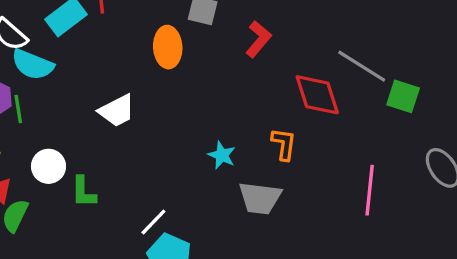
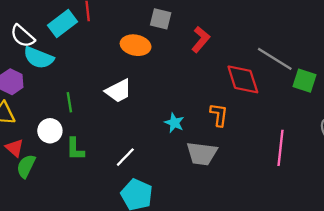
orange ellipse: (168, 47) -> (136, 45), turned -76
green line: (18, 109) -> (69, 102), moved
white trapezoid: (117, 111) -> (118, 91), moved
white line: (153, 222) -> (125, 157), moved

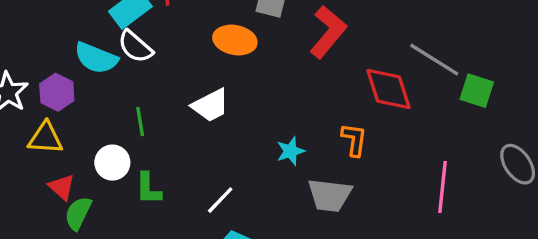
white semicircle: (23, 36) -> (135, 47), moved
red L-shape: (201, 39) -> (328, 32), size x1.4
cyan star: (174, 123) -> (290, 151), turned 30

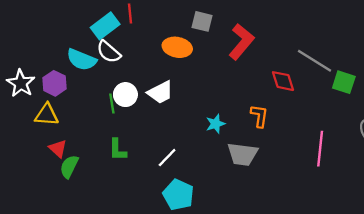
red diamond: (389, 89) -> (283, 81), size x0.7
white circle: (112, 163) -> (125, 95), moved

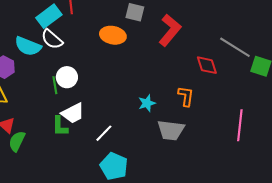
white trapezoid: (160, 92) -> (73, 113), moved

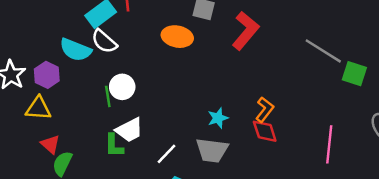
red diamond: (207, 65) -> (265, 131), moved
orange L-shape: (186, 96) -> (265, 110), turned 30
gray trapezoid: (171, 130) -> (212, 150), moved

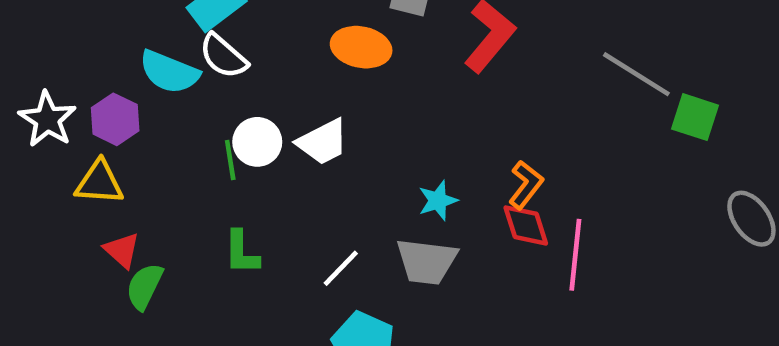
white trapezoid: (129, 130) -> (323, 142), moved
pink line: (329, 144) -> (575, 255), moved

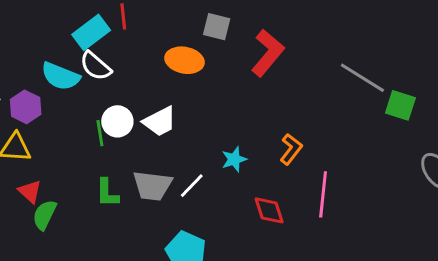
red diamond: (526, 225) -> (269, 210), moved
gray trapezoid: (427, 262) -> (152, 186), moved
white line: (341, 268) -> (192, 186), moved

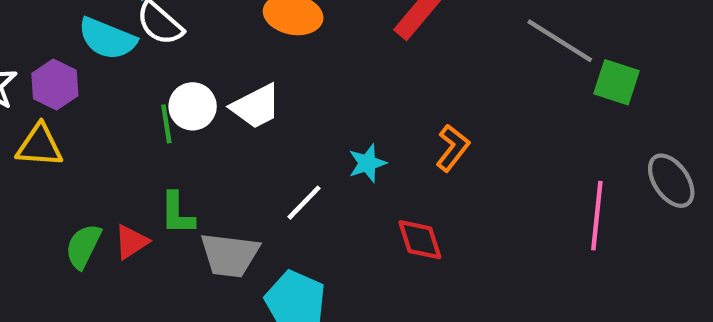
gray trapezoid: (152, 186) -> (230, 255), moved
red triangle: (30, 191) -> (131, 242), moved, turned 45
pink line: (323, 194) -> (597, 216), moved

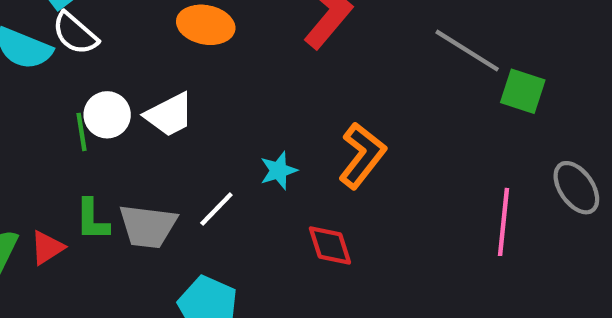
orange L-shape: (453, 148) -> (362, 156), size x1.4
gray trapezoid: (230, 255) -> (148, 226), moved

